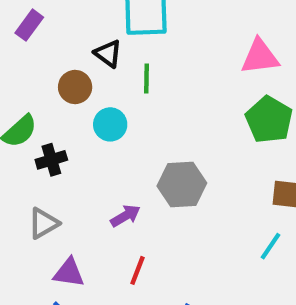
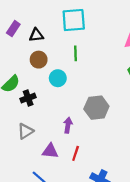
black triangle: (108, 54) -> (36, 35), moved, turned -40
purple arrow: (125, 216) -> (68, 125), turned -48
purple triangle: (69, 273) -> (50, 151), moved

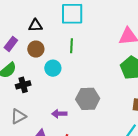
purple rectangle: (13, 29) -> (11, 44), moved
purple arrow: (68, 125) -> (59, 114), turned -104

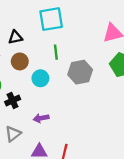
gray hexagon: (88, 99) -> (80, 72), moved
purple arrow: (59, 114) -> (41, 118), moved

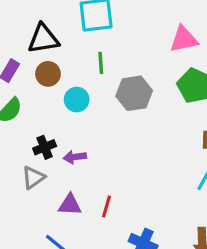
black triangle: (15, 37) -> (43, 39), size x1.5
black cross: (13, 101) -> (45, 147), moved

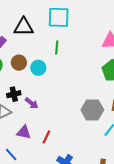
brown circle: (48, 74) -> (19, 63), moved
gray hexagon: (134, 93) -> (92, 110), moved
purple arrow: (75, 157) -> (32, 103), turned -144

